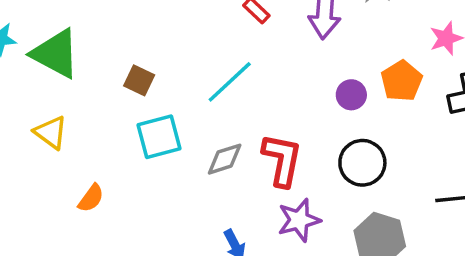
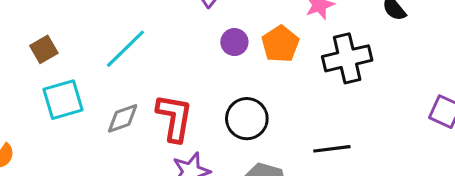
brown square: (139, 80) -> (44, 49), turned 36
purple circle: (351, 95) -> (234, 42), moved

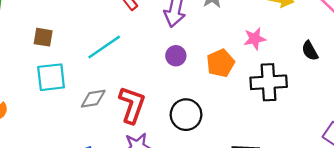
purple circle: (234, 42) -> (176, 56), moved
brown square: (44, 49) -> (43, 37), turned 30

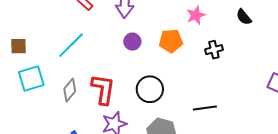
orange pentagon: (220, 63) -> (171, 41), turned 30
black cross: (269, 82) -> (214, 50), size x0.6
gray diamond: (93, 99) -> (70, 90), turned -30

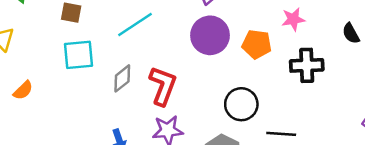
purple circle: (132, 42) -> (210, 35), size x1.8
black cross: (214, 50) -> (307, 65), size x1.5
black circle: (150, 89) -> (241, 104), moved

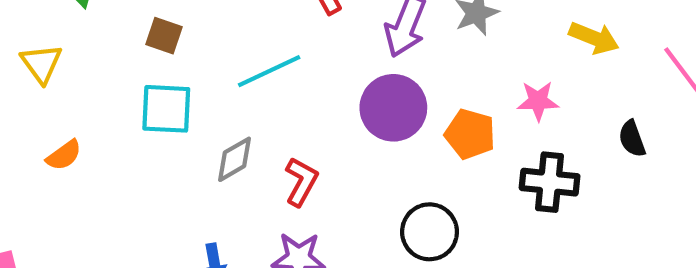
red L-shape: (163, 86) -> (301, 182), size x0.7

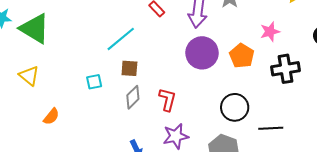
brown square: (164, 36) -> (129, 68), moved
cyan line: (269, 71) -> (121, 39), moved
cyan square: (166, 109) -> (94, 82), size x0.6
orange pentagon: (470, 134) -> (242, 56), turned 30

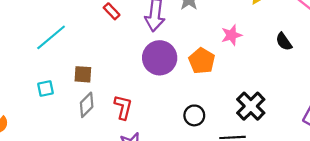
cyan line: (121, 39) -> (51, 37), moved
black cross: (286, 69) -> (251, 106), moved, turned -36
black circle: (235, 107) -> (194, 115), size x0.7

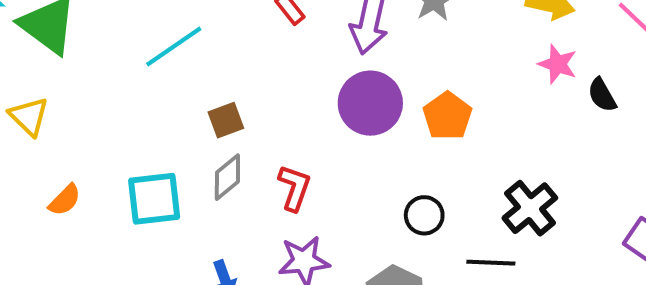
pink star: (231, 35) -> (558, 64), moved, turned 30
brown square: (83, 74) -> (226, 120), turned -30
cyan square: (46, 89) -> (154, 199), moved, size x1.8

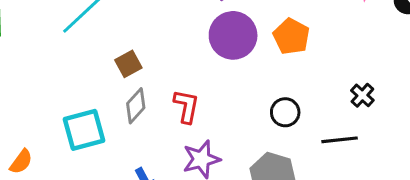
orange semicircle: (65, 200) -> (21, 162), moved
black cross: (530, 208) -> (362, 95), size x0.6

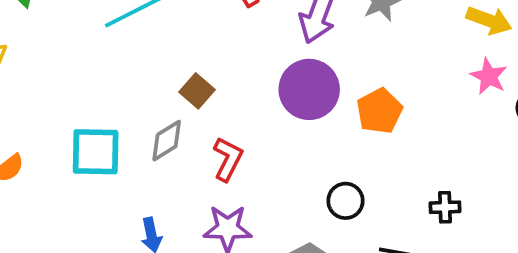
brown square: (128, 64) -> (197, 91), moved, turned -36
black cross: (362, 95) -> (445, 207), turned 30

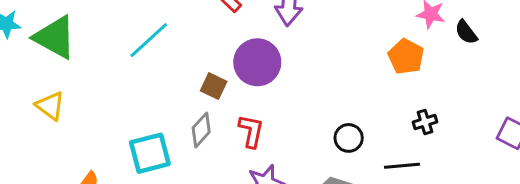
purple circle: (309, 89) -> (257, 62), moved
orange pentagon: (380, 111) -> (406, 57), moved

